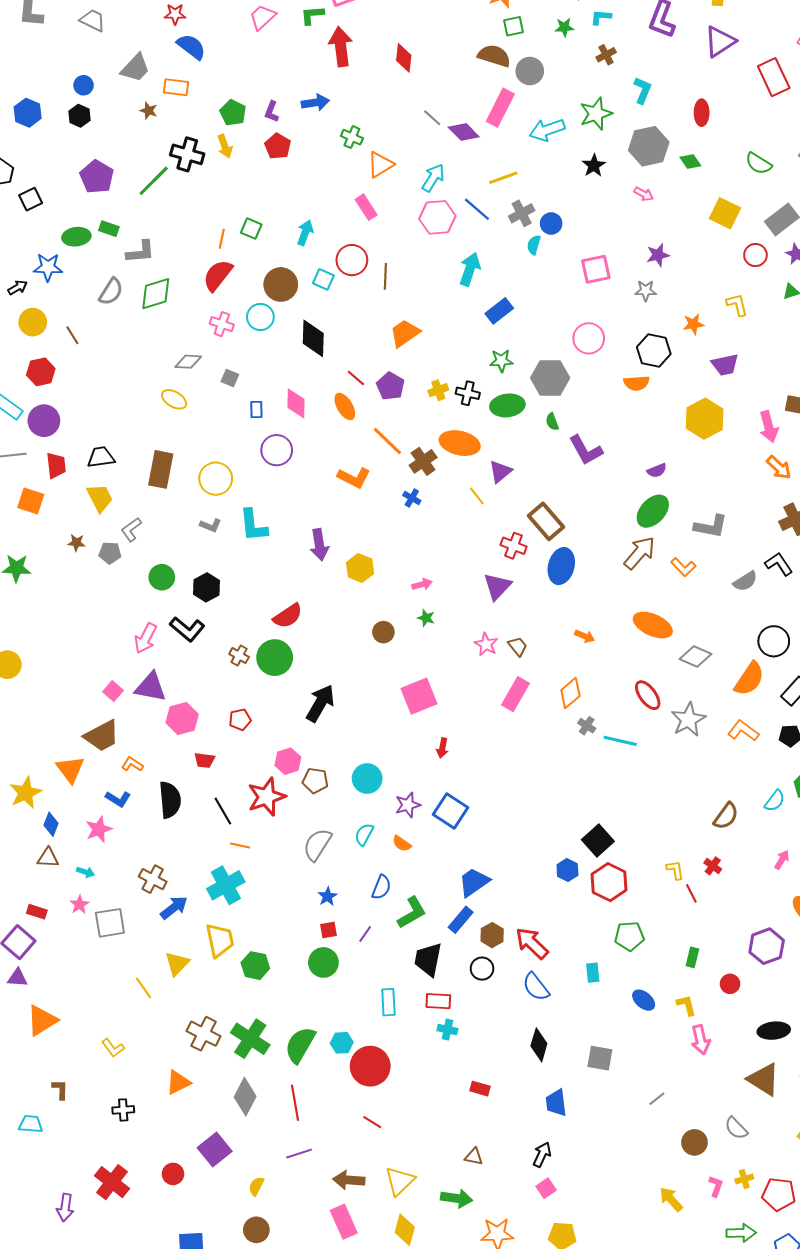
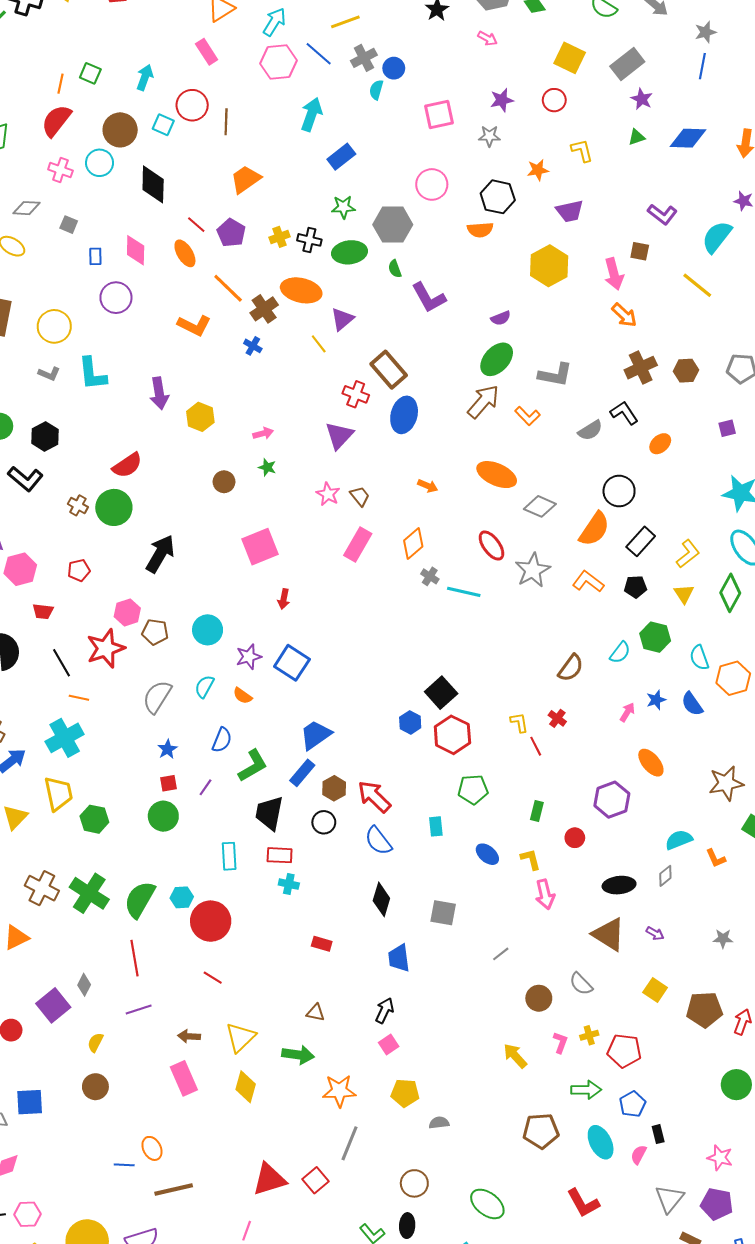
red circle: (755, 255) -> (554, 100), moved
gray diamond: (245, 1097) -> (84, 985), moved, size x0.6
brown arrow: (349, 1180) -> (189, 1036), size x0.7

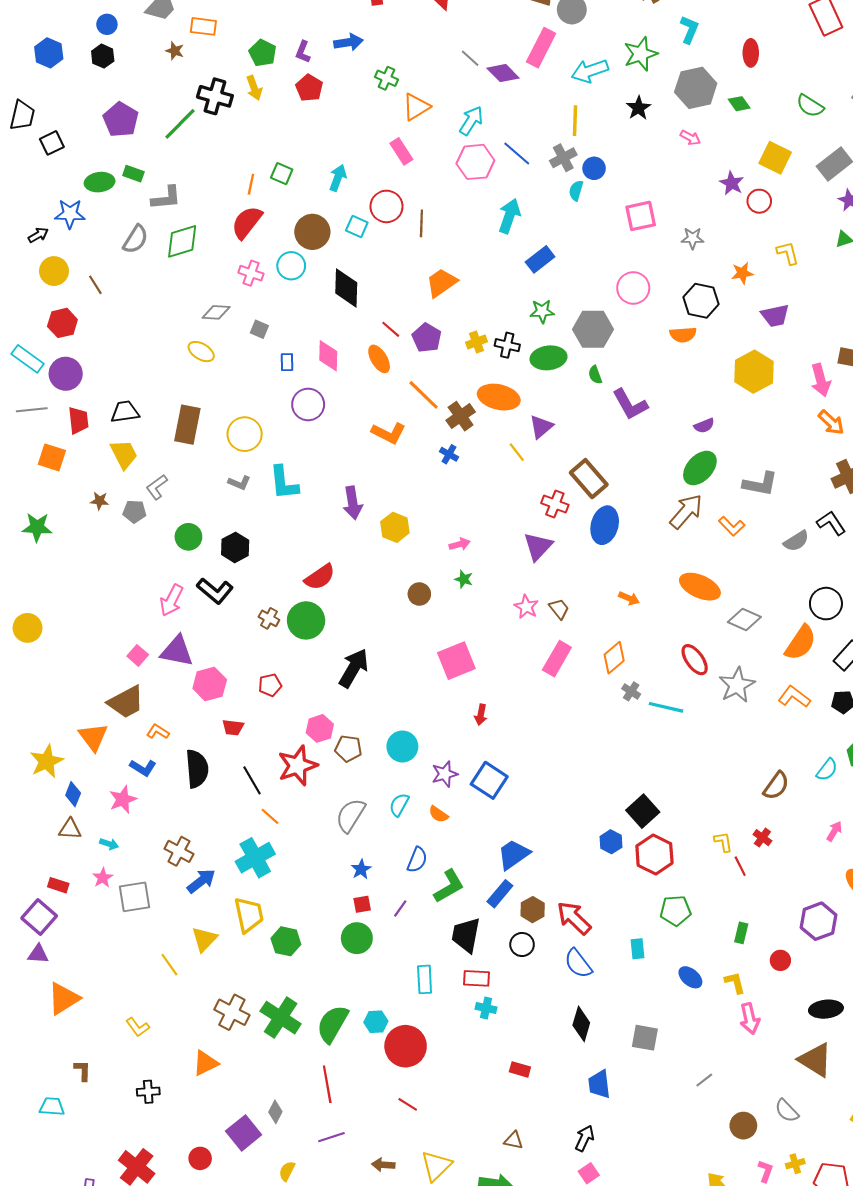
yellow line: (345, 22) -> (575, 121), moved, turned -68
purple star: (502, 100) -> (732, 183), moved, turned -30
orange line: (79, 698) -> (270, 816), turned 30

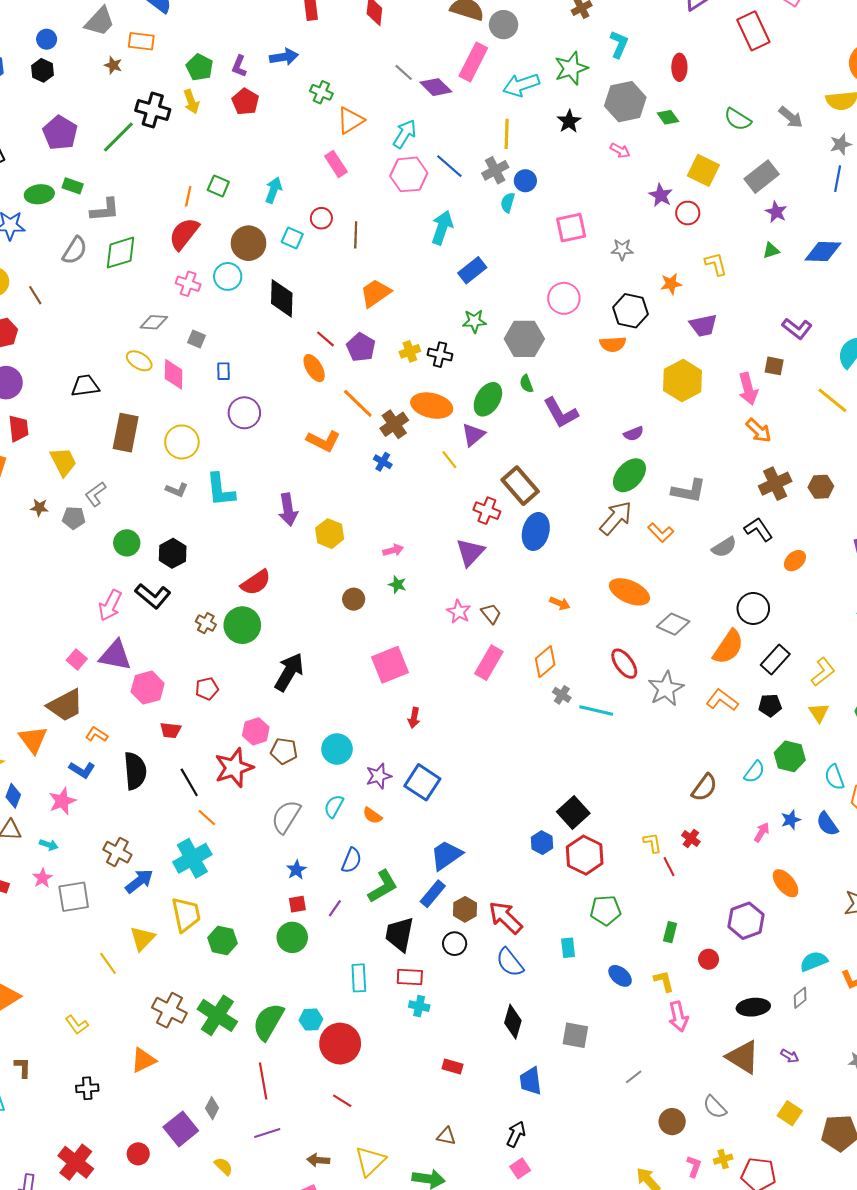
red circle: (386, 206) -> (321, 218), size x0.7
pink diamond: (328, 356) -> (174, 374), moved
green ellipse: (549, 358) -> (488, 399), moved, turned -52
black trapezoid: (125, 412) -> (85, 386), moved
yellow semicircle: (287, 1171) -> (224, 1166), turned 108

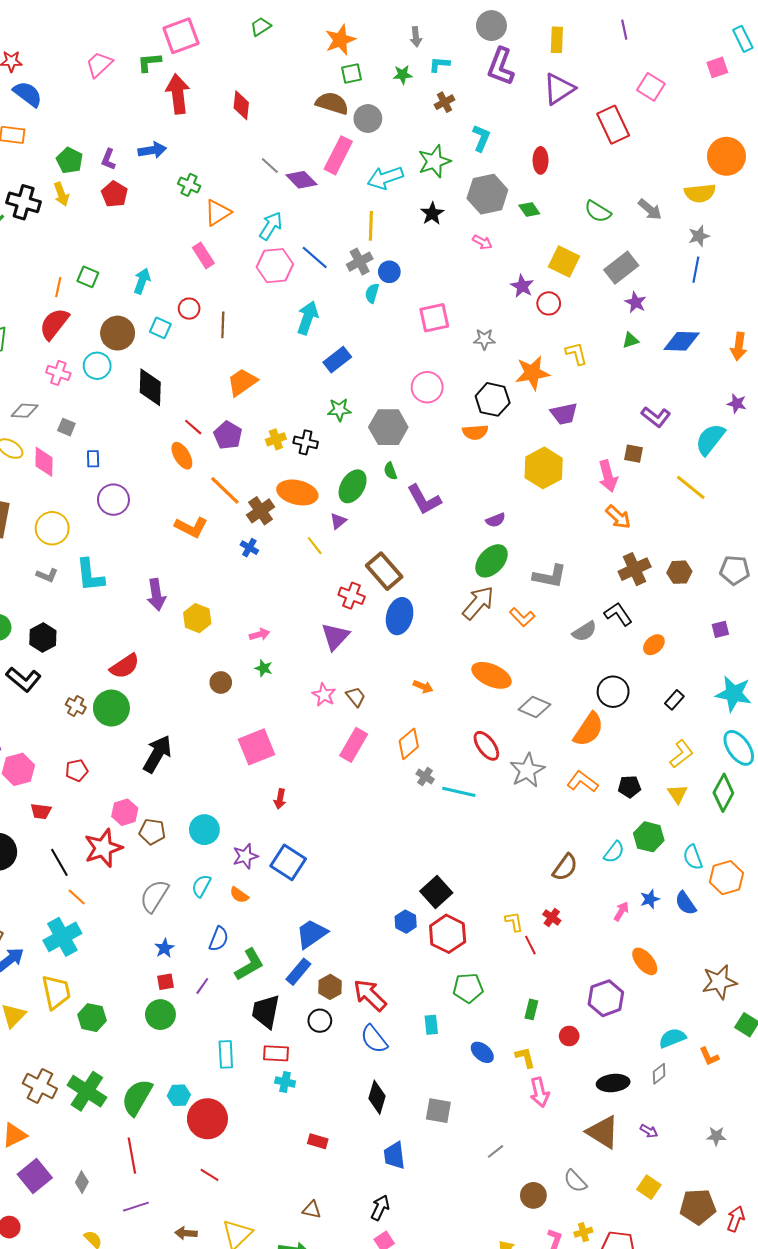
orange star: (671, 284) -> (532, 373), size x1.6
purple triangle: (473, 435) -> (338, 521), size x0.7
black rectangle: (775, 659) -> (674, 700), moved, size x0.7
purple square: (181, 1129) -> (35, 1176), moved

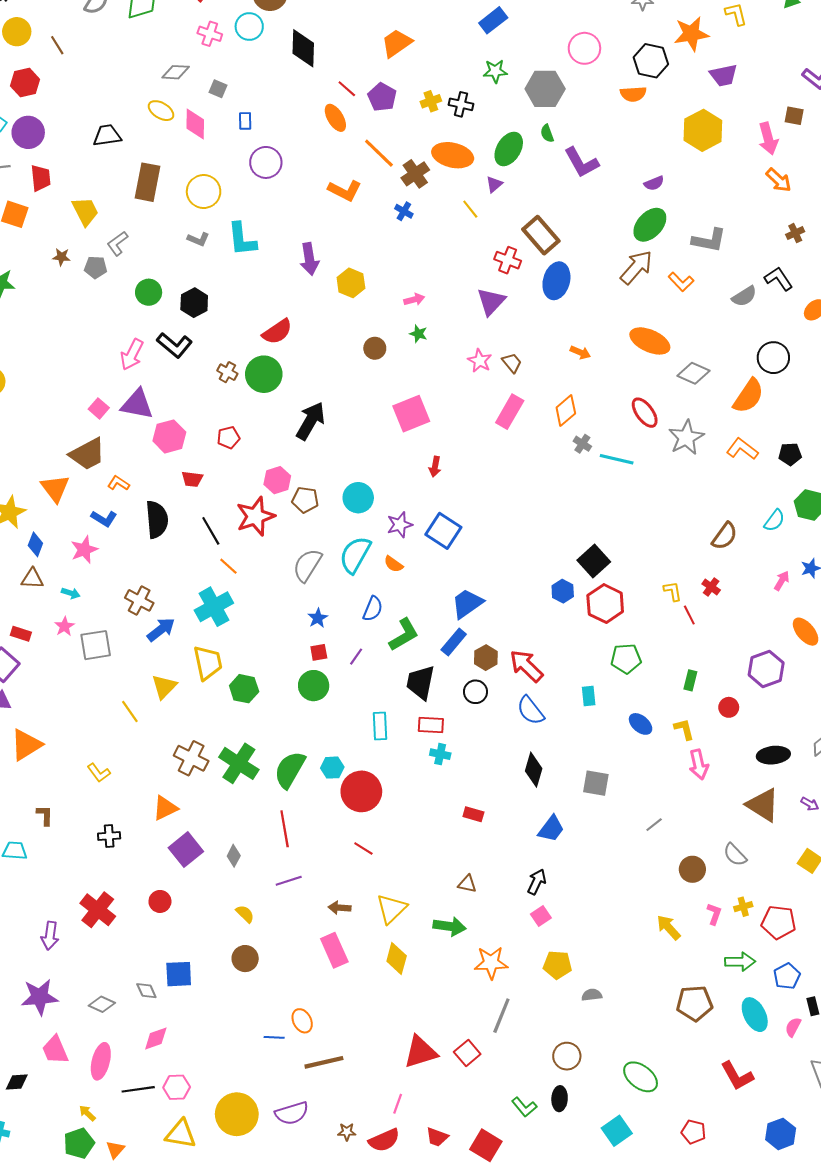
brown cross: (635, 569) -> (795, 233), size x0.6
cyan semicircle: (201, 886) -> (355, 555), size x1.6
blue trapezoid: (394, 1156) -> (551, 829), turned -136

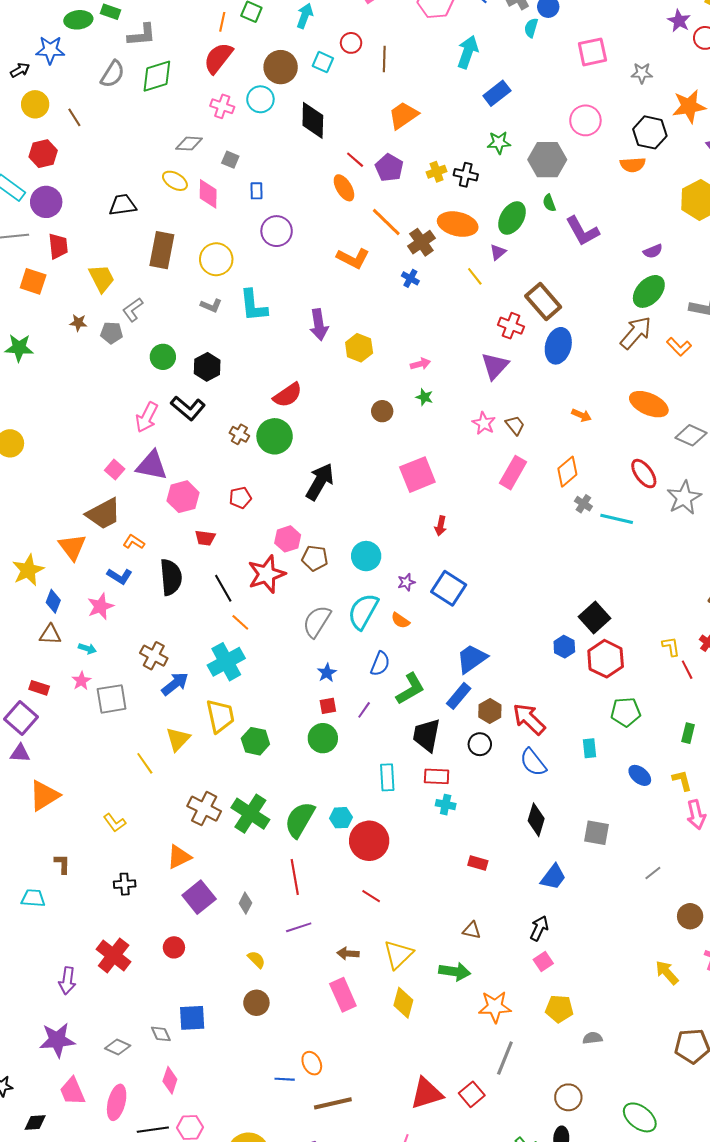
purple star: (400, 525) -> (406, 582), size x0.7
pink diamond: (156, 1038) -> (170, 1080), turned -52

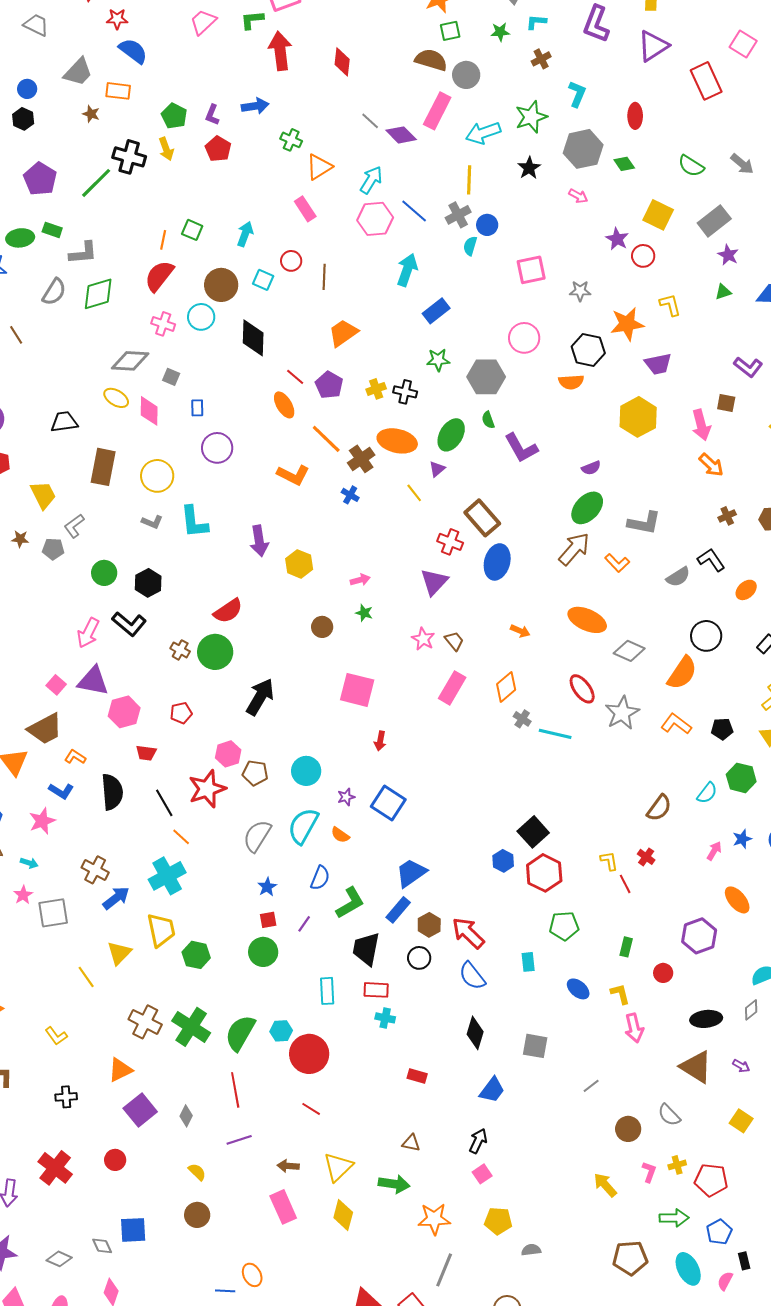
gray diamond: (189, 144) -> (130, 361), size x1.4
pink square: (417, 475) -> (357, 690), turned 36

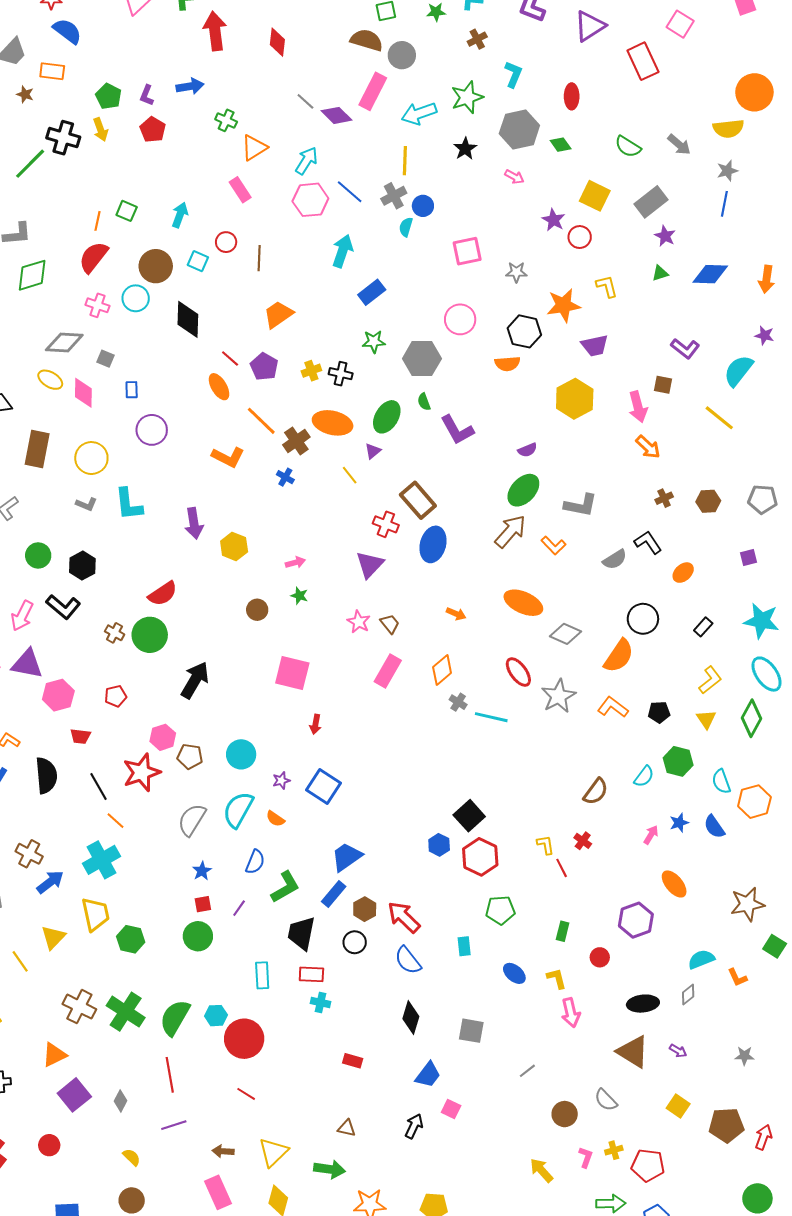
pink square: (482, 1174) -> (451, 1109), moved, turned -30

